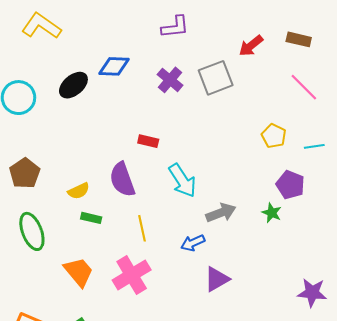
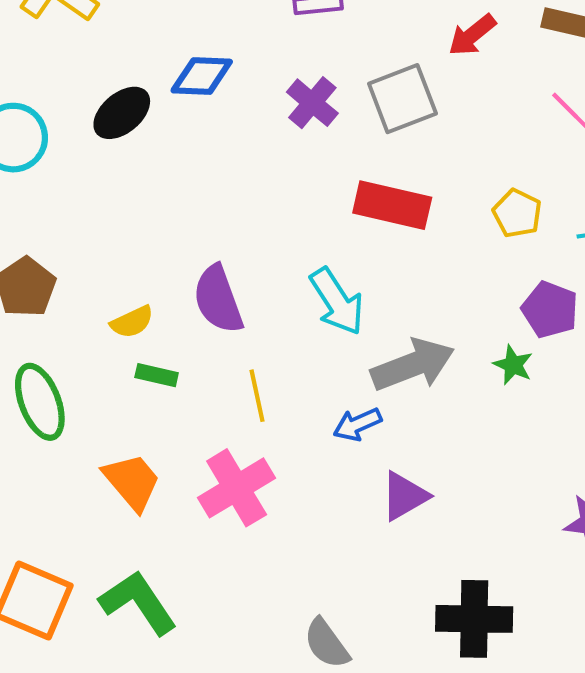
red rectangle: (148, 141) -> (392, 205), moved, size x1.8
gray arrow: (221, 213) -> (413, 365), size x1.4

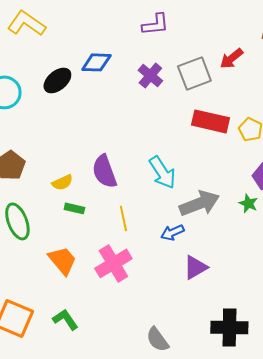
red arrow: (472, 35) -> (231, 58), moved
red rectangle: (392, 205) -> (210, 121), moved
green L-shape: (138, 603) -> (65, 319), size x0.7

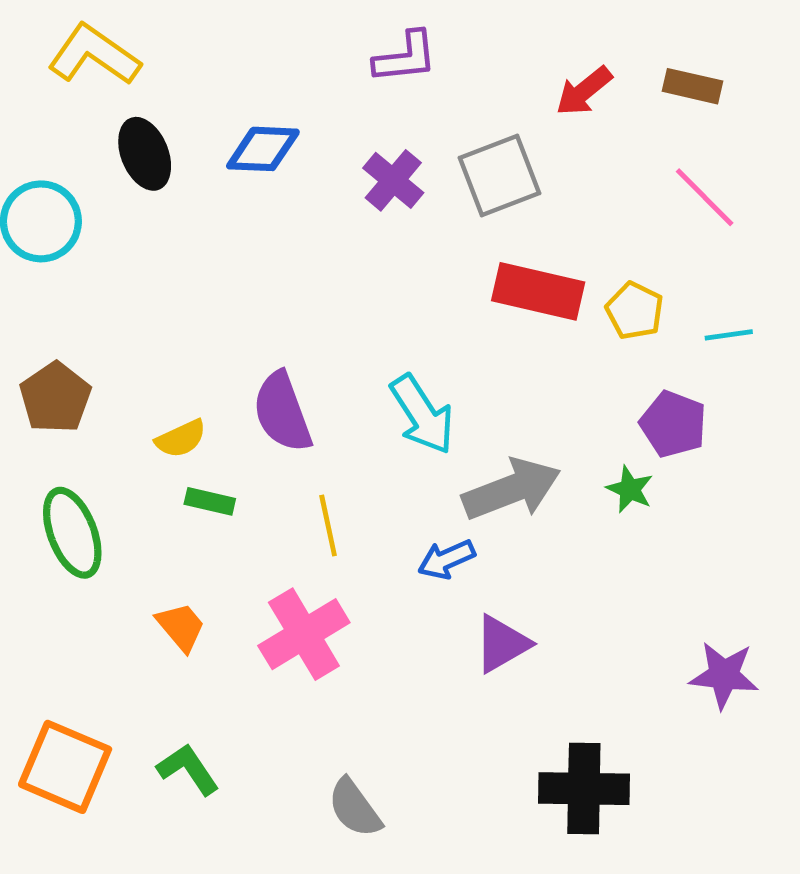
red arrow: (231, 58) -> (584, 91), moved
black ellipse: (57, 80) -> (145, 154), moved, turned -72
orange trapezoid: (62, 260) -> (181, 627), size x0.7
gray semicircle: (157, 339) -> (355, 808), moved

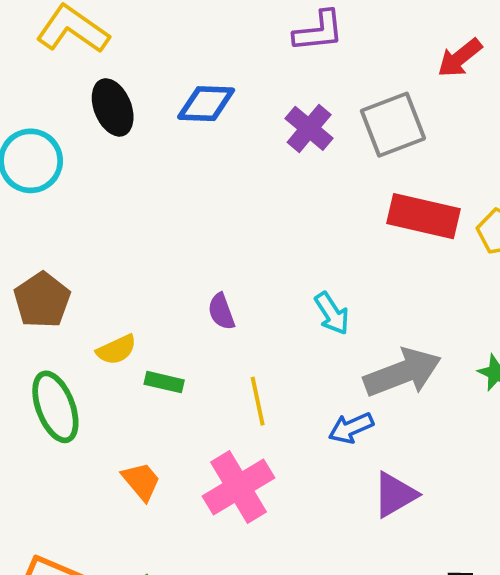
purple semicircle: (282, 412) -> (221, 312), size x0.6
cyan arrow: (422, 414) -> (332, 313), size x0.7
yellow semicircle: (181, 439) -> (116, 350), moved

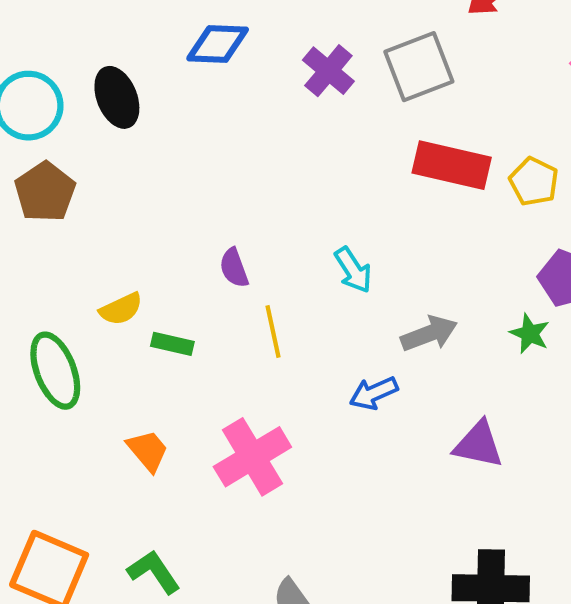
black ellipse: (113, 107) -> (117, 97), moved
brown pentagon: (42, 300) -> (45, 192), moved
gray arrow: (403, 373) -> (429, 334), size x0.7
yellow line: (258, 401) -> (273, 332), moved
purple triangle: (395, 495) -> (478, 445), moved, turned 42

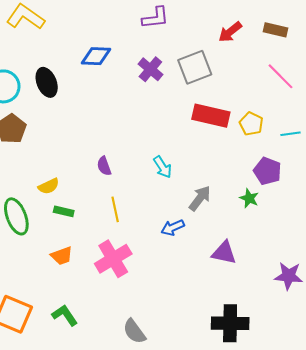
yellow line: (273, 332) -> (115, 209), moved
gray arrow: (429, 334) -> (200, 198), turned -32
green rectangle: (172, 344) -> (64, 211), moved
orange trapezoid: (148, 451) -> (62, 256), turned 110

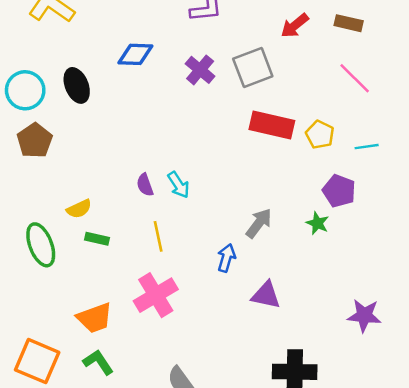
cyan arrow: (163, 167) -> (179, 185), moved
blue arrow: (173, 228) -> (226, 258), turned 130
purple triangle: (224, 253) -> (266, 295), moved
orange trapezoid: (62, 256) -> (95, 318), moved, size x1.4

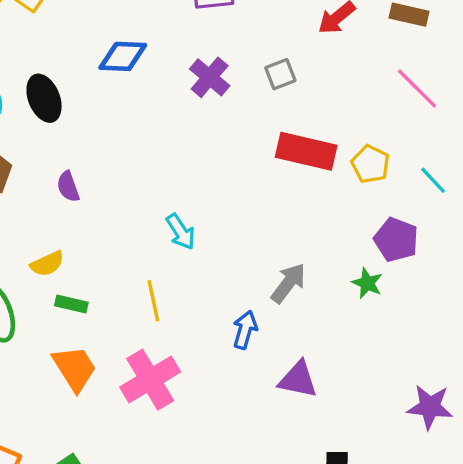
gray square: (253, 68) -> (280, 74), size x0.6
cyan line: (367, 147) -> (433, 180), turned 55
purple semicircle: (145, 185) -> (68, 187), moved
orange trapezoid: (95, 318) -> (75, 368), moved, turned -102

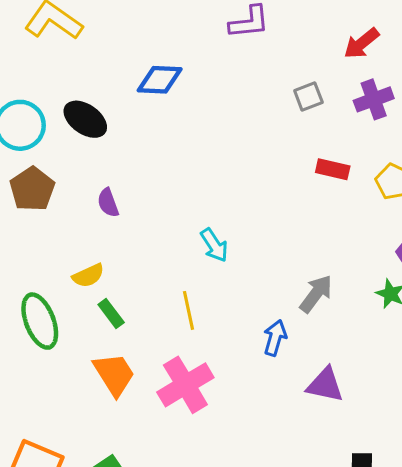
purple cross: (210, 77) -> (374, 99), moved, turned 30
black ellipse: (44, 98) -> (85, 119), turned -33
red rectangle: (306, 151) -> (333, 169), size x0.6
green rectangle: (71, 304) -> (111, 313), turned 40

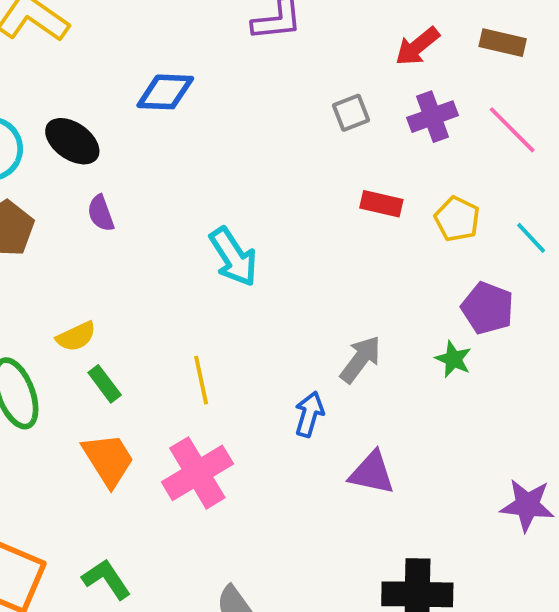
purple semicircle: (108, 203) -> (101, 213), moved
cyan arrow: (214, 245) -> (233, 257), moved, size x1.4

